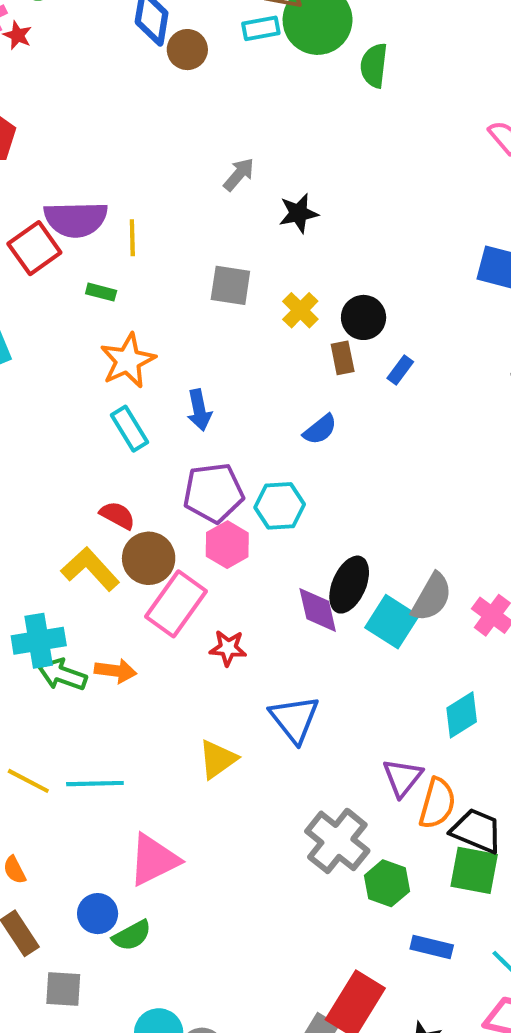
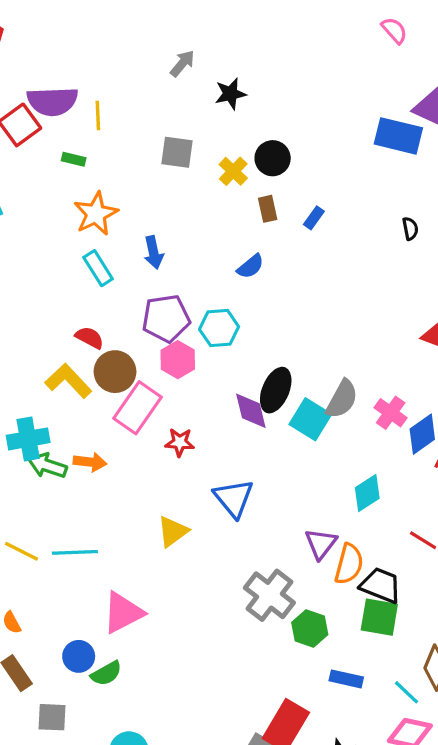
black circle: (364, 317) -> (273, 158), moved

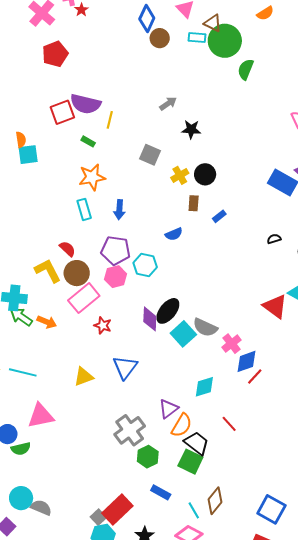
black semicircle: (410, 229) -> (274, 239), turned -112
gray semicircle: (342, 399) -> (205, 327), turned 70

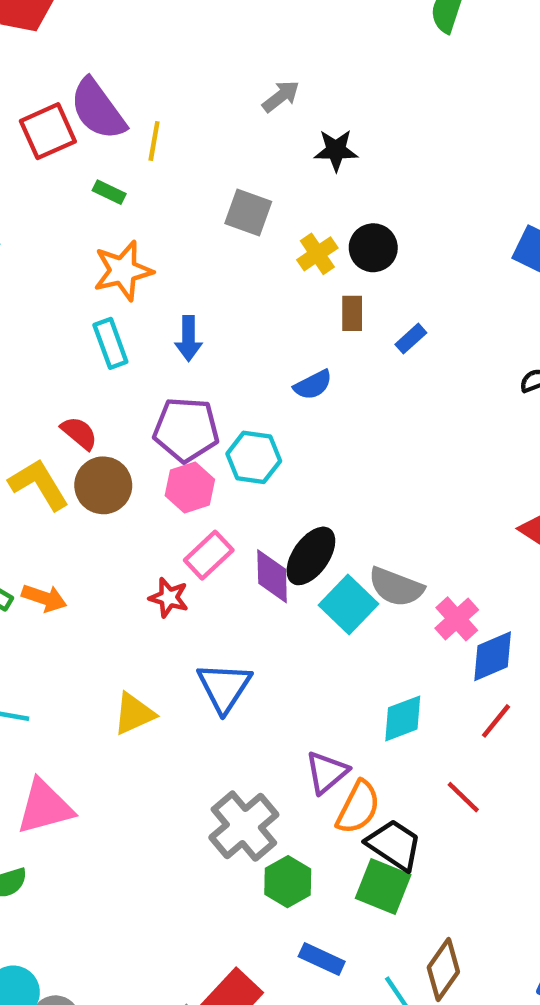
purple semicircle: (85, 104) -> (98, 109), turned 44
pink rectangle: (84, 298) -> (209, 555), moved, size x0.7
red line: (255, 377) -> (496, 721), moved

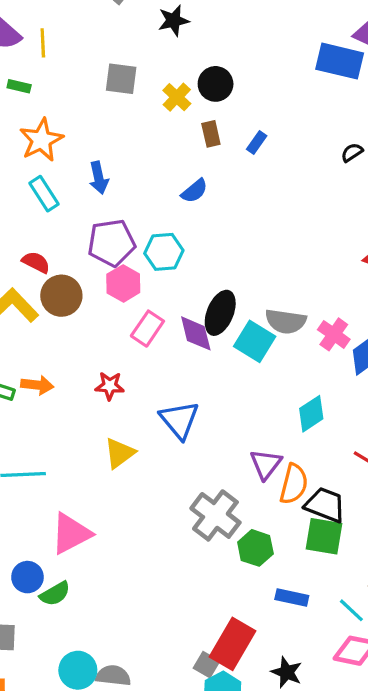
red star: (169, 598) -> (110, 386), moved

